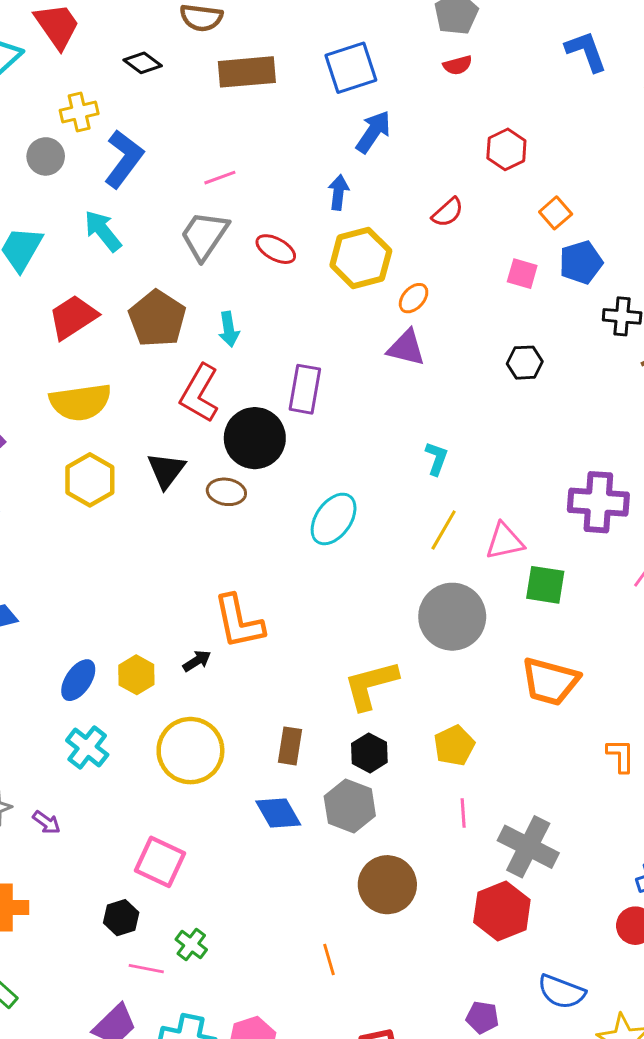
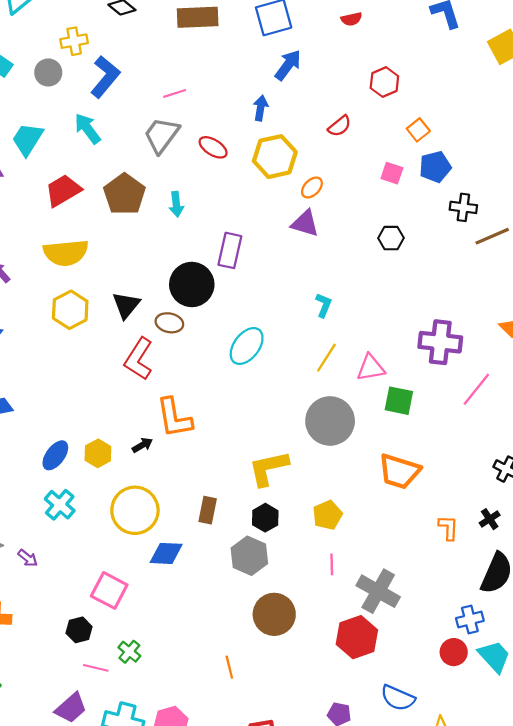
red L-shape: (200, 393) -> (139, 359), moved
blue diamond: (278, 813) -> (166, 553), moved, turned -60

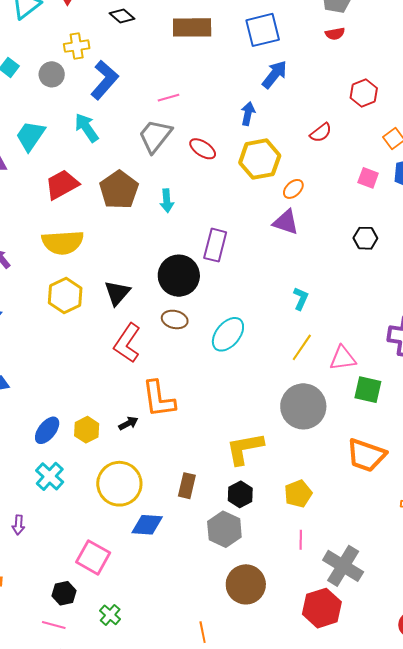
brown ellipse: (169, 323) -> (175, 319), moved
purple arrow: (28, 558) -> (18, 525), turned 54
pink line: (96, 668) -> (54, 625), moved

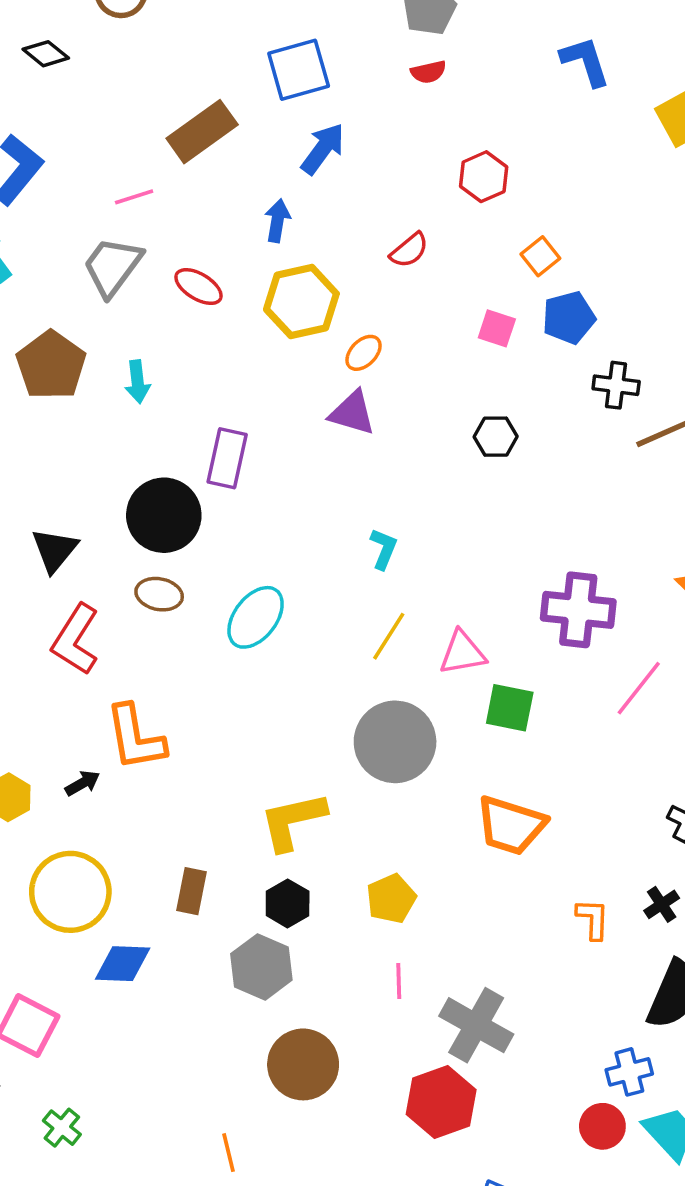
brown rectangle: (192, 27) -> (202, 132), moved, turned -33

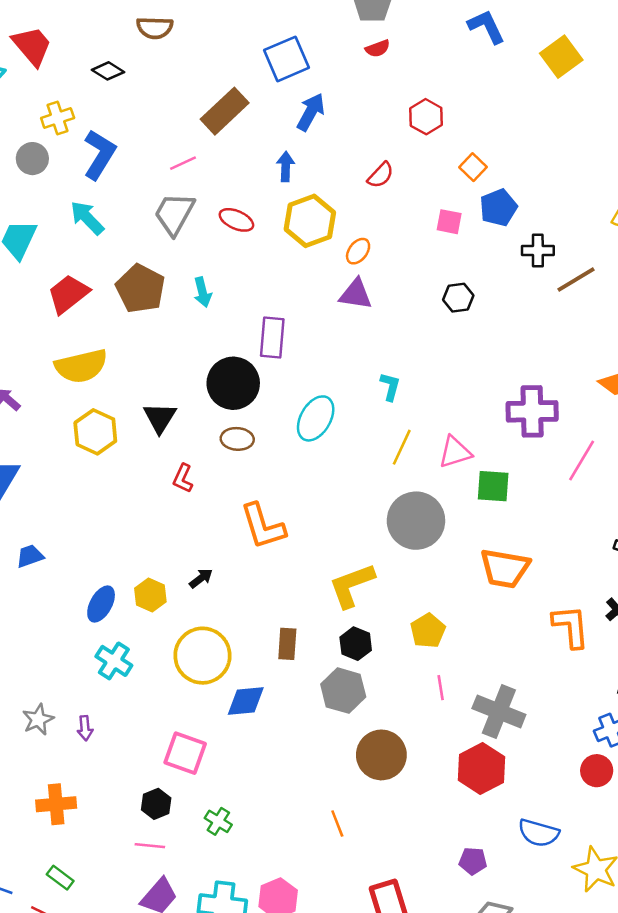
cyan ellipse: (256, 617) -> (316, 418), moved
red L-shape: (76, 639) -> (183, 478), size x0.6
orange L-shape: (135, 738) -> (263, 526), moved
orange L-shape: (593, 919) -> (571, 626), size x1.5

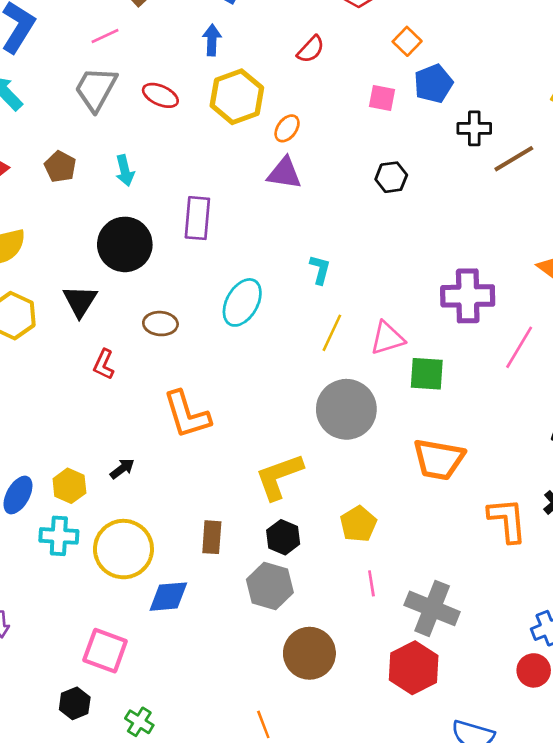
brown pentagon: (140, 289) -> (60, 167), size x0.6
black circle: (233, 383) -> (125, 244), moved
cyan cross: (114, 661) -> (59, 536), moved, turned -30

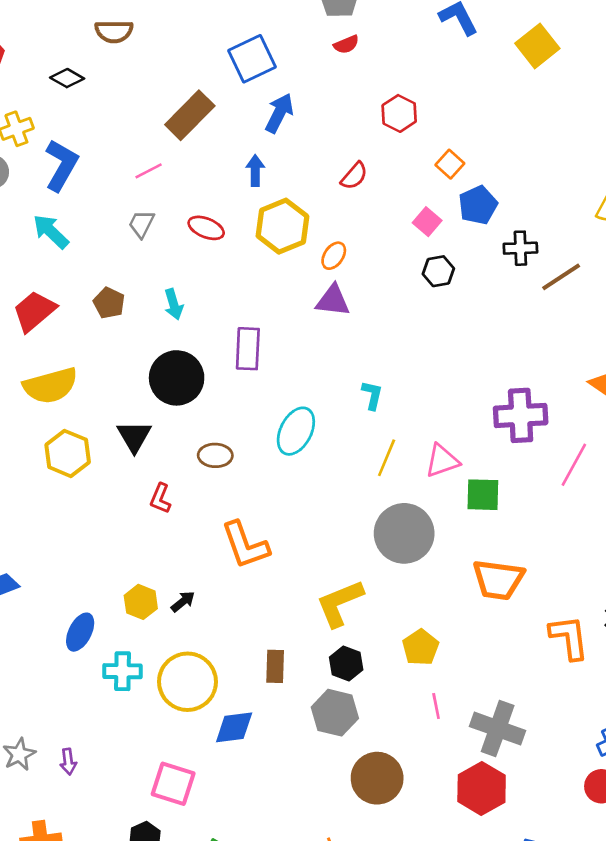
gray trapezoid: (96, 89) -> (141, 224), size x0.6
pink square: (382, 98) -> (427, 222), turned 32
black hexagon: (391, 177) -> (438, 271), moved
yellow hexagon: (69, 486) -> (141, 602), moved

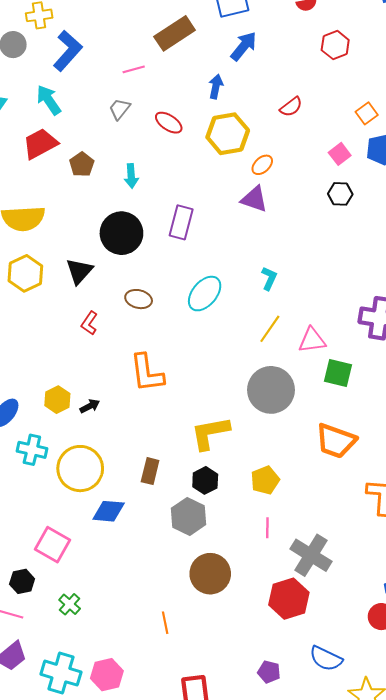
red hexagon: (399, 113) -> (335, 45), moved
red trapezoid: (34, 311) -> (40, 144), moved

